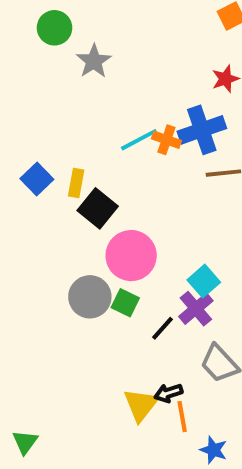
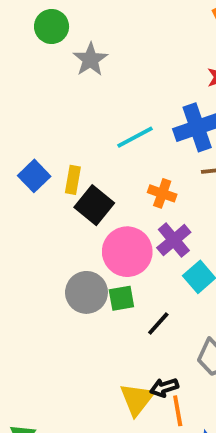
orange cross: (166, 140) -> (162, 193), moved
green square: (125, 303) -> (121, 298), turned -36
purple cross: (196, 309) -> (174, 240), moved

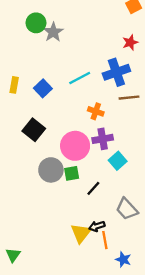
green circle: (52, 26) -> (36, 23), moved
blue square: (34, 176) -> (43, 88), moved
yellow rectangle: (73, 180) -> (14, 85), moved
black square: (94, 205) -> (34, 130), moved
purple cross: (174, 240) -> (103, 139), turned 30

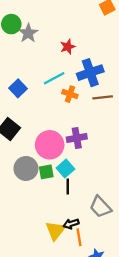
red star: (130, 42) -> (68, 47), moved
orange cross: (96, 111) -> (70, 94), moved
cyan square: (118, 161) -> (65, 168), moved
black line: (93, 188) -> (68, 187), turned -42

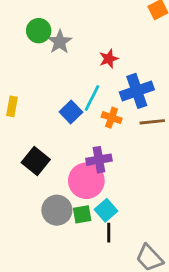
cyan line: (54, 78) -> (92, 98), turned -35
blue square: (18, 88) -> (71, 112), moved
purple cross: (77, 138) -> (99, 160), moved

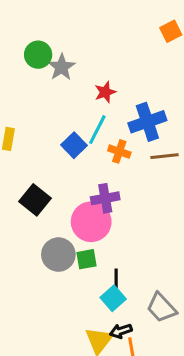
red star: (109, 59) -> (105, 92), moved
cyan square: (106, 210) -> (113, 298), moved

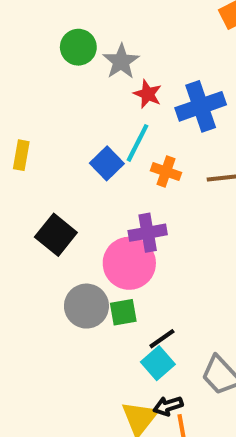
green circle: (38, 55) -> (78, 47), moved
gray star: (62, 67) -> (121, 61), moved
red star: (105, 92) -> (148, 94), turned -30
blue cross: (147, 122) -> (201, 106), moved
black line: (116, 280) -> (162, 339), turned 55

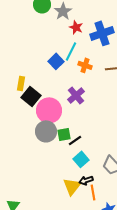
yellow rectangle: (21, 155) -> (21, 83), moved
purple cross: (148, 233) -> (76, 95), turned -30
pink circle: (129, 263) -> (49, 110), moved
black line: (162, 339) -> (75, 140), moved

